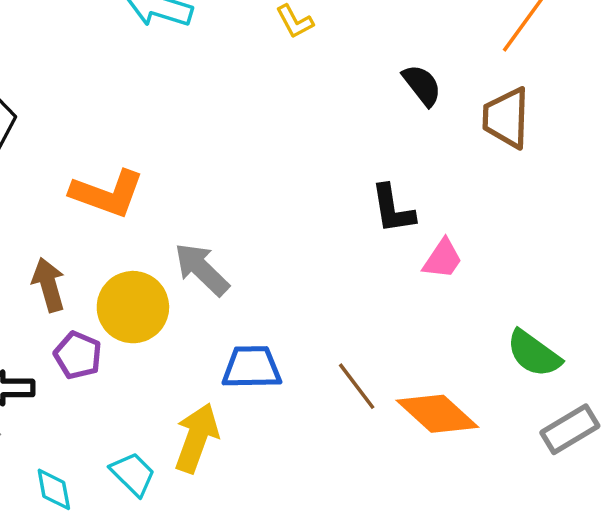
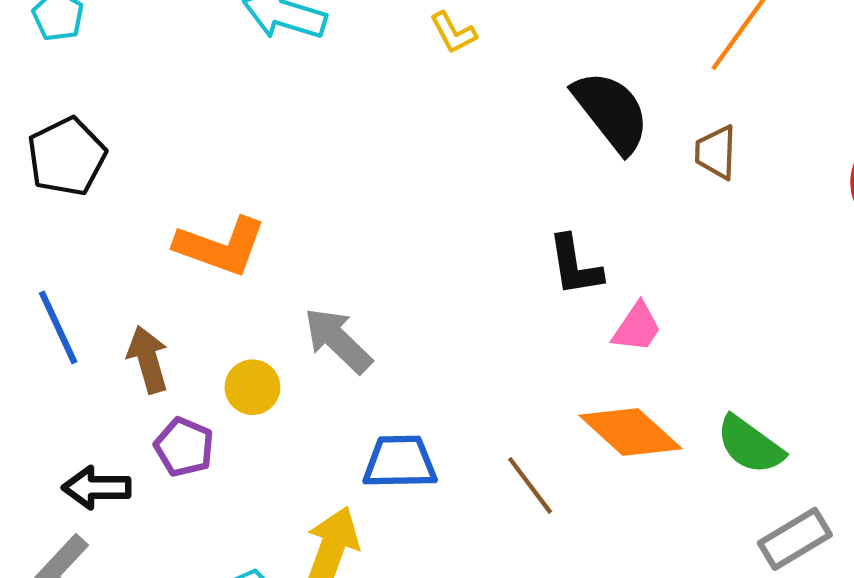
black semicircle: (422, 85) -> (611, 112), size x1.6
brown trapezoid: (506, 118) -> (716, 152), size x0.7
yellow circle: (133, 307) -> (252, 387), size x0.6
orange diamond: (437, 414) -> (630, 432), moved

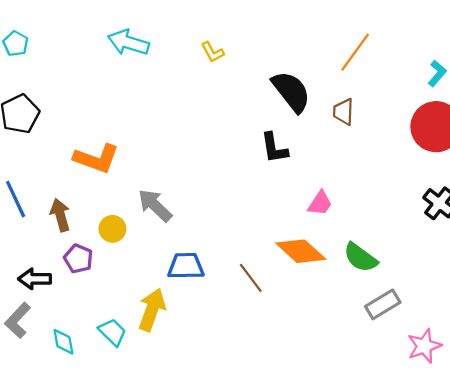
black L-shape: (575, 265) -> (274, 148), moved
pink trapezoid: (637, 327) -> (320, 203), moved

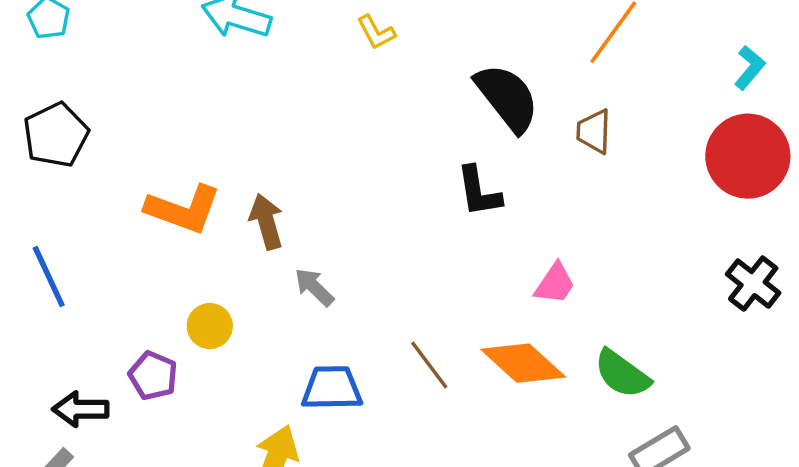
gray arrow: (155, 205) -> (314, 287), moved, size x0.7
brown arrow: (60, 215) -> (266, 222), moved
brown line: (251, 278) -> (429, 365), moved

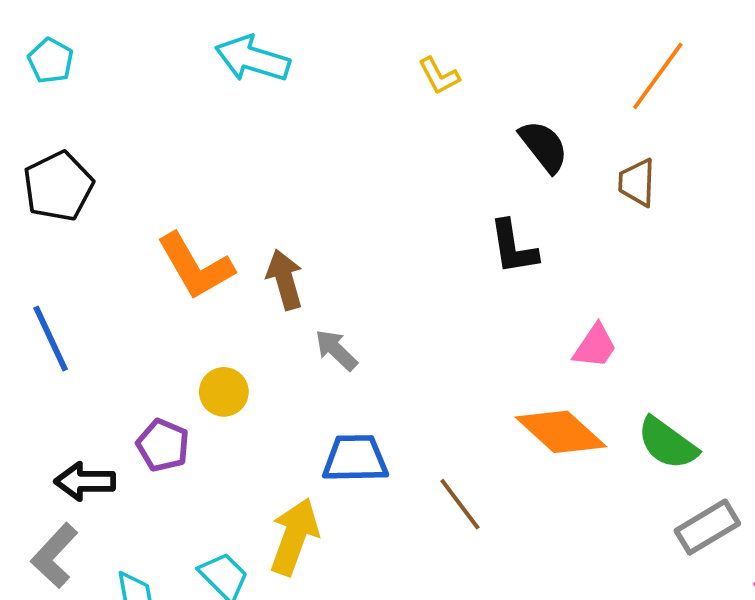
yellow L-shape: (376, 32) -> (439, 76), moved
black semicircle: (507, 98) -> (544, 146), size x0.7
orange L-shape: (183, 209) -> (195, 266), turned 40
brown line: (429, 365) -> (460, 504), moved

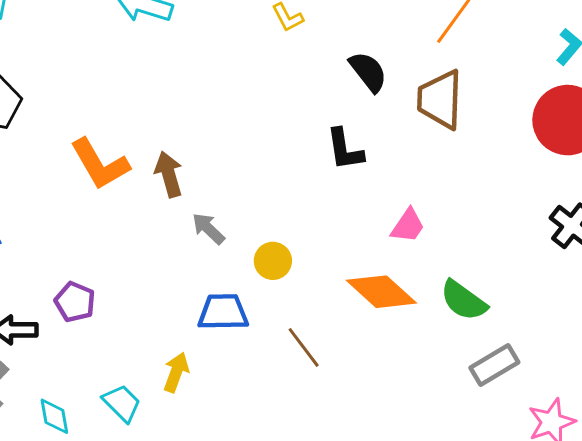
brown trapezoid: (637, 182) -> (440, 100), size x1.6
yellow circle: (224, 392) -> (273, 261), moved
yellow arrow: (294, 537) -> (176, 372), size x0.7

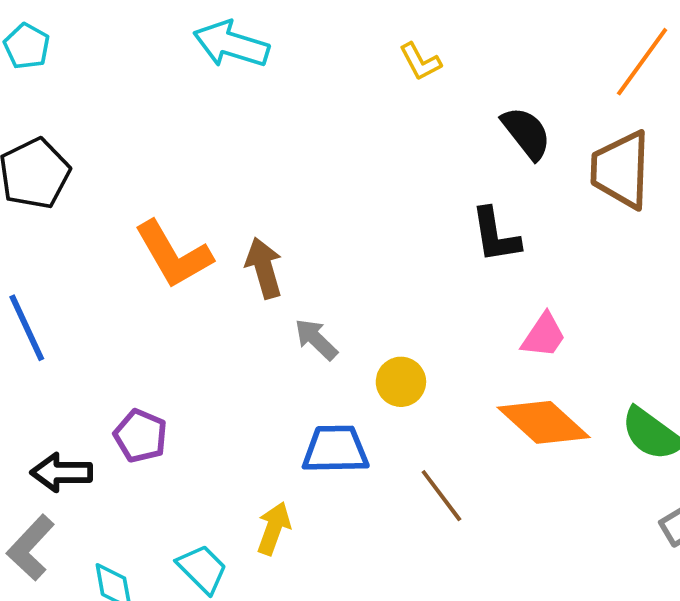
pink trapezoid: (408, 226) -> (544, 336), moved

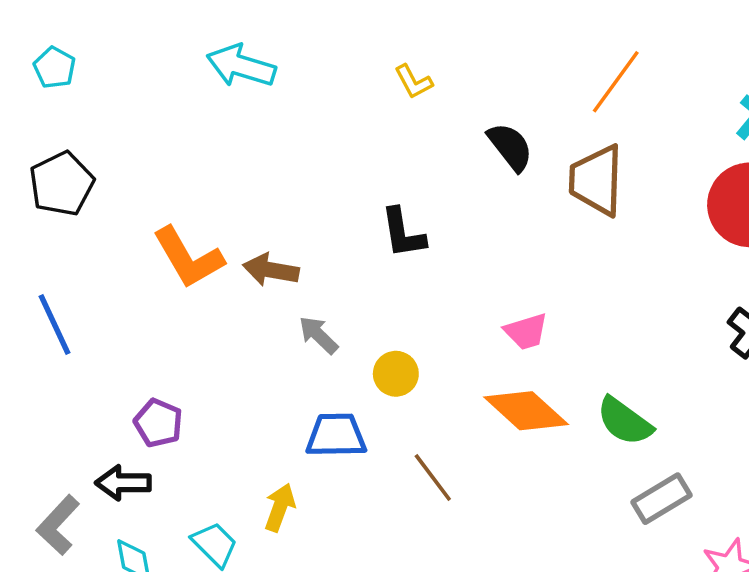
black L-shape: (495, 235) -> (403, 233), moved
brown arrow: (264, 268) -> (271, 270), turned -64
pink trapezoid: (544, 336) -> (526, 332), turned 39
black arrow: (61, 472) -> (123, 483), moved

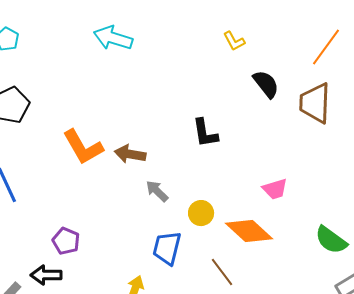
yellow L-shape: (413, 82) -> (234, 41), moved
orange diamond: (526, 411) -> (249, 231), moved
blue trapezoid: (336, 435) -> (167, 248), turned -75

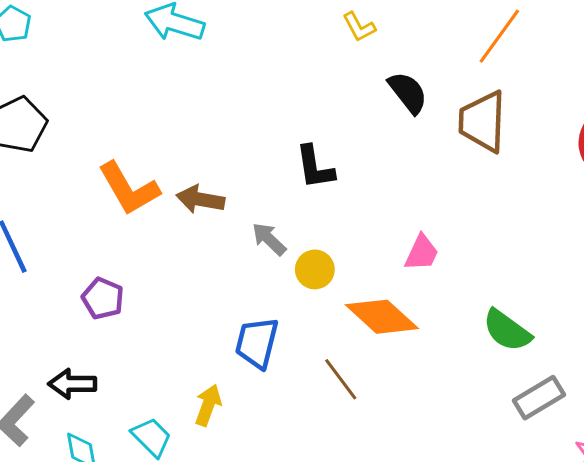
pink trapezoid: (275, 189) -> (422, 253), turned -48
gray arrow: (157, 191) -> (269, 239), moved
yellow circle: (201, 213) -> (315, 269), moved
purple pentagon: (66, 241) -> (103, 298), moved

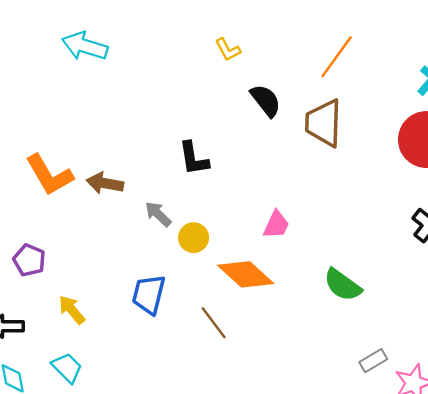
gray rectangle: (539, 398) -> (373, 361), moved, size x0.7
yellow arrow: (208, 405) -> (72, 310), moved, turned -60

